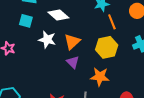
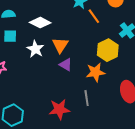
white star: (47, 40) -> (35, 49), turned 30
yellow hexagon: (107, 47) -> (108, 50), moved

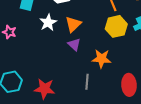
yellow hexagon: (108, 50) -> (116, 26), moved
red star: (59, 109) -> (45, 89), moved

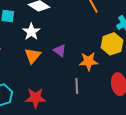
orange triangle: (73, 24) -> (33, 56), moved
yellow hexagon: (116, 26) -> (112, 44), moved

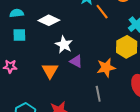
white star: (31, 32) -> (64, 45), moved

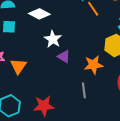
orange triangle: (50, 71) -> (18, 66), moved

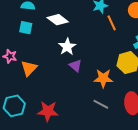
gray line: (84, 90) -> (101, 104), moved, turned -63

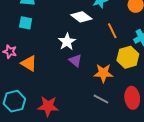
white diamond: (58, 20) -> (81, 17), moved
orange line: (112, 23) -> (112, 31), moved
orange triangle: (29, 68) -> (29, 63), turned -42

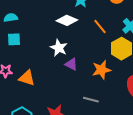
gray line: (101, 99) -> (91, 100), moved

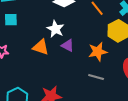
orange triangle: (27, 78) -> (41, 47), moved
gray line: (91, 100) -> (96, 77), moved

